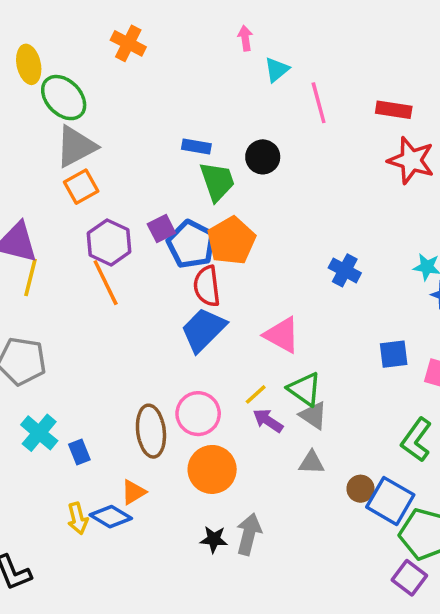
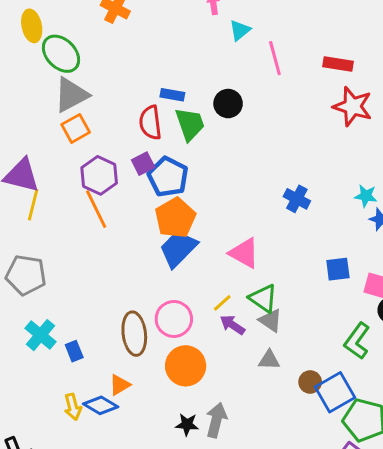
orange pentagon: (231, 241) -> (175, 218), moved
red semicircle: (207, 286) -> (150, 123), moved
blue square: (390, 501) -> (335, 392), turned 30

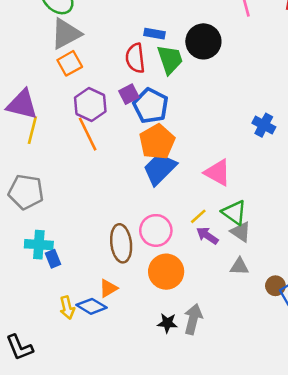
black circle: (228, 104) -> (203, 41), size x1.4
cyan cross: (40, 335) -> (39, 245), turned -36
blue rectangle: (74, 351) -> (53, 259), moved

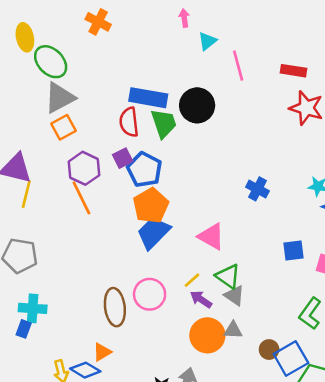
blue rectangle: (155, 34) -> (148, 98), size x1.8
blue rectangle: (53, 259) -> (24, 329), moved, turned 42
orange circle: (166, 272) -> (207, 335), moved

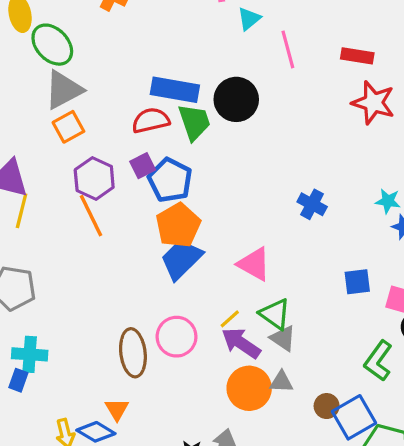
red semicircle: (129, 122) -> (151, 120), turned 84
purple arrow: (201, 299) -> (241, 343), size x1.4
orange triangle: (102, 352) -> (117, 409), turned -30

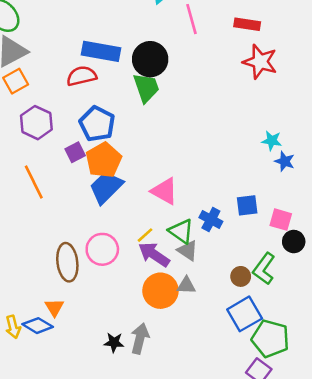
green trapezoid: (194, 122) -> (146, 88), moved
purple square: (143, 166) -> (75, 152), moved
blue cross: (312, 204) -> (211, 220), moved
orange line: (91, 216) -> (34, 182), moved
brown circle: (327, 406) -> (241, 276), moved

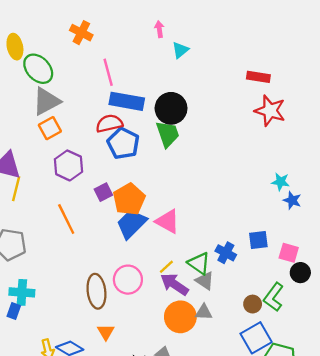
pink line: (192, 19) -> (108, 72), moved
blue pentagon: (97, 124) -> (123, 143), moved
pink triangle: (164, 191) -> (168, 221), moved
orange triangle: (54, 307) -> (106, 332), moved

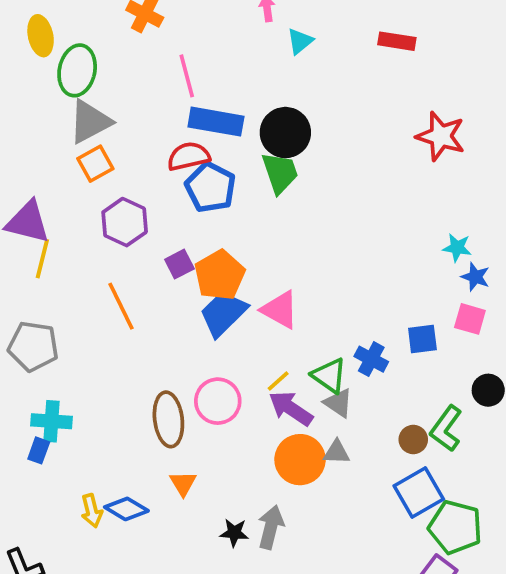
green ellipse: (38, 69) -> (77, 70), turned 56
red rectangle: (258, 77) -> (397, 41), moved
pink square: (289, 253) -> (470, 319), moved

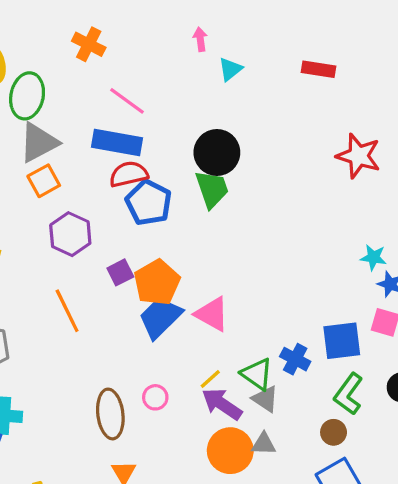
pink line: (187, 76) -> (127, 101), turned -39
blue rectangle: (216, 122) -> (117, 143), moved
blue square: (422, 339) -> (342, 341), size x1.4
pink circle: (218, 401) -> (155, 397), size x0.6
green L-shape: (446, 429) -> (348, 394), moved

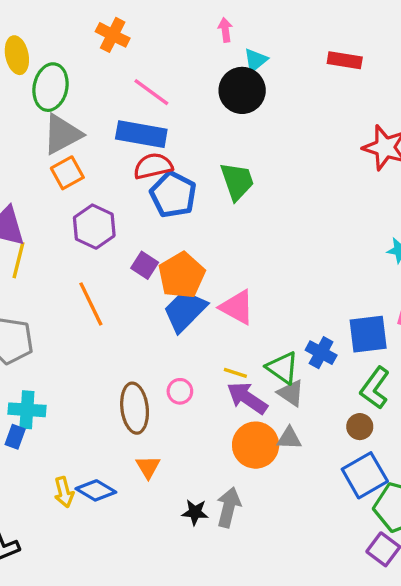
black circle: (217, 153) -> (242, 90), moved
purple square: (120, 272) -> (145, 265), turned -30
yellow line: (210, 379) -> (235, 373), turned 60

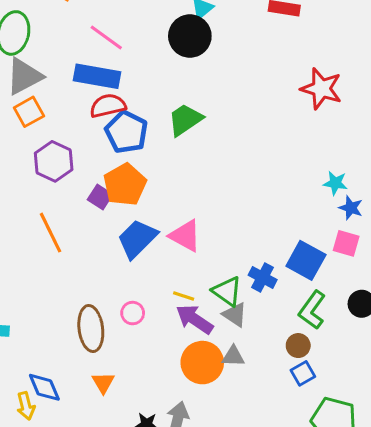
green trapezoid: (237, 181) -> (185, 120), turned -105
orange pentagon: (182, 275) -> (125, 185), moved
blue square: (368, 334) -> (306, 260), turned 36
blue square: (365, 475) -> (303, 373), moved, size x0.6
blue diamond: (96, 490) -> (44, 387), moved, turned 36

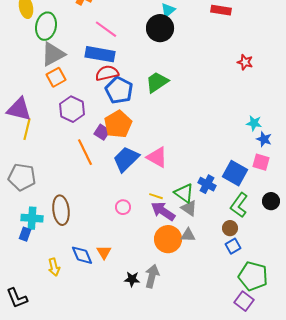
red star: (321, 89) -> (245, 62), size x0.6
orange line: (51, 233) -> (85, 152), moved
brown ellipse: (91, 329) -> (61, 210), moved
blue diamond: (44, 387) -> (82, 255), moved

